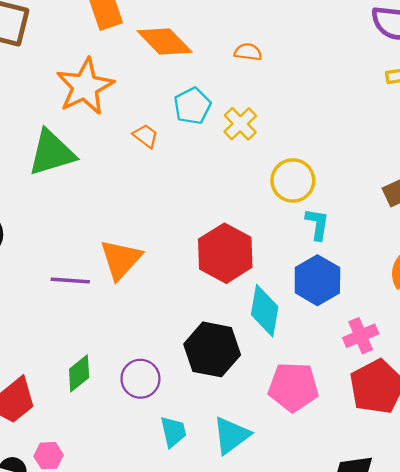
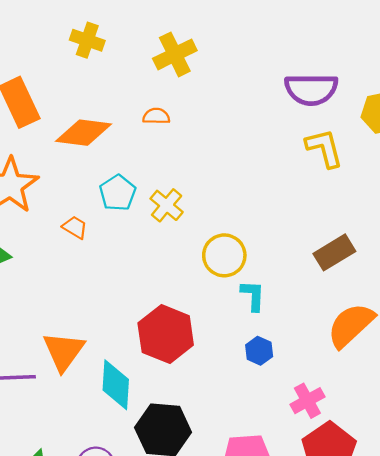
orange diamond: (165, 42) -> (83, 133), turned -32
orange semicircle: (248, 52) -> (156, 116), moved
blue hexagon: (317, 280) -> (259, 351), size x0.6
cyan diamond: (265, 311) -> (116, 385), moved

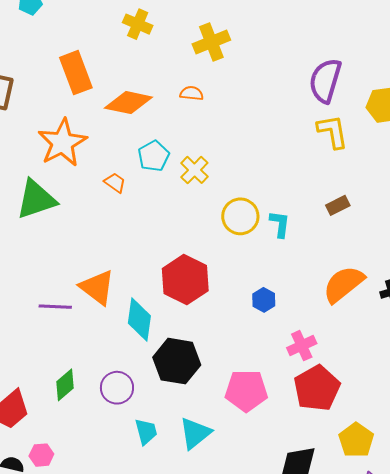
purple semicircle: (311, 89) -> (325, 81), turned 102
brown rectangle: (334, 252) -> (338, 205), moved, size x0.7
cyan L-shape: (253, 296) -> (280, 224), moved
orange triangle: (64, 351) -> (97, 287), turned -33

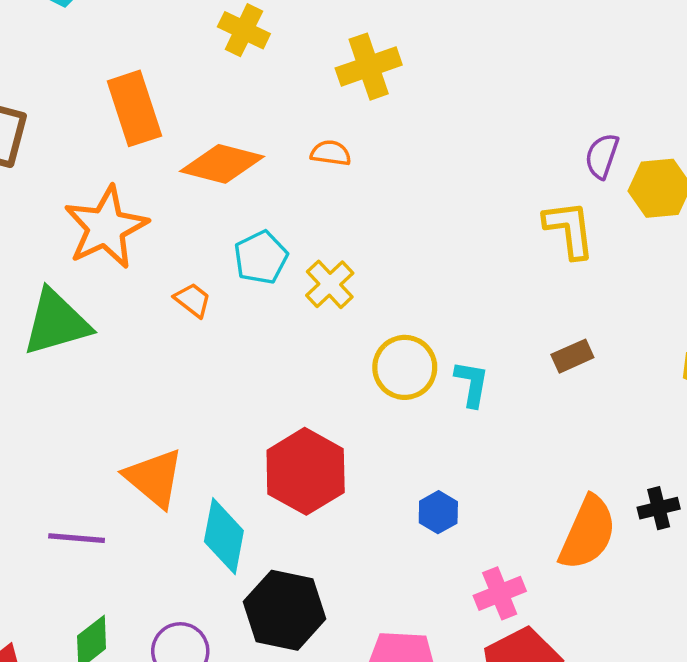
purple semicircle: (325, 81) -> (602, 156), moved, size x0.6
orange semicircle: (344, 284) -> (588, 533), moved, turned 150
purple line: (55, 307) -> (77, 538), moved

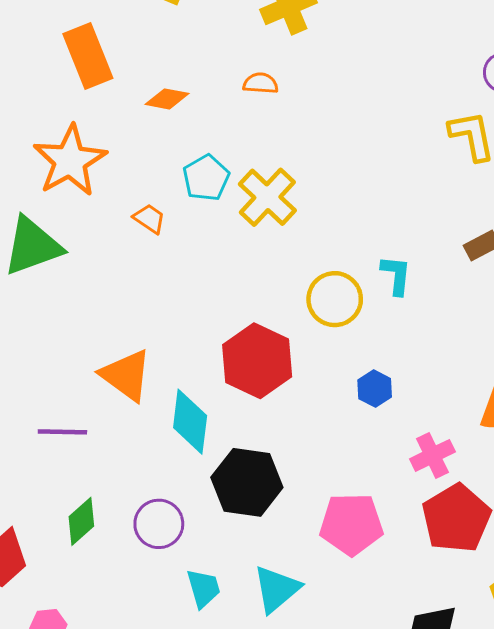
orange diamond: (222, 164) -> (167, 99), size x0.6
yellow cross: (330, 284) -> (267, 197), size x1.4
yellow circle: (405, 367) -> (335, 299), moved

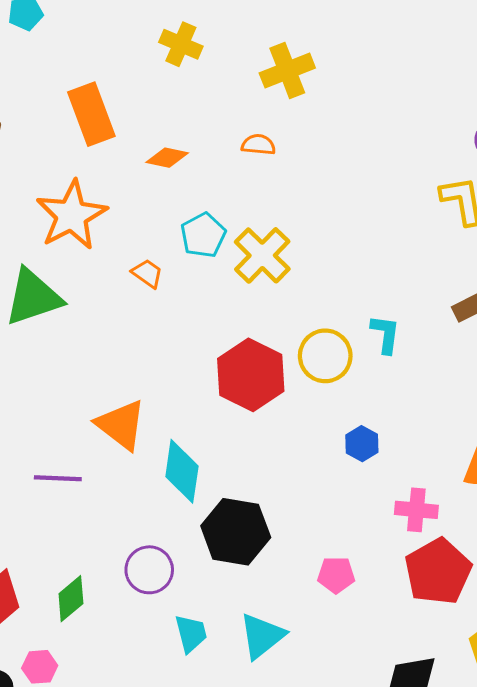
red hexagon: (257, 361) -> (251, 375), moved
pink cross: (432, 455) -> (416, 510), turned 30
green diamond: (81, 521) -> (71, 599), moved
pink pentagon: (351, 524) -> (336, 575), size x0.6

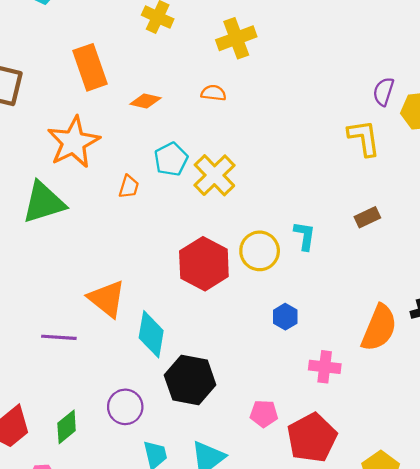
orange trapezoid: (147, 273) -> (129, 187), turned 70
red pentagon: (438, 572) -> (312, 438), moved

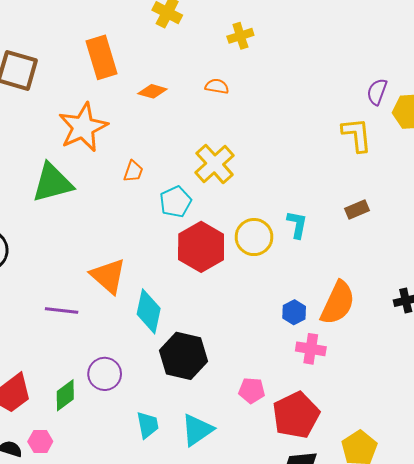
yellow cross: (236, 38) -> (240, 36), size x0.7
cyan pentagon: (171, 159) -> (176, 202), moved
blue hexagon: (285, 317) -> (294, 312), moved
orange semicircle: (379, 328) -> (338, 303), moved
purple circle: (125, 407) -> (105, 374), moved

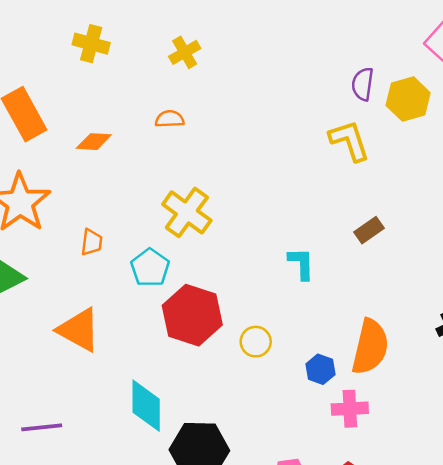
yellow circle: (254, 237) -> (256, 342), moved, size x0.7
orange triangle: (108, 276) -> (79, 330), moved

